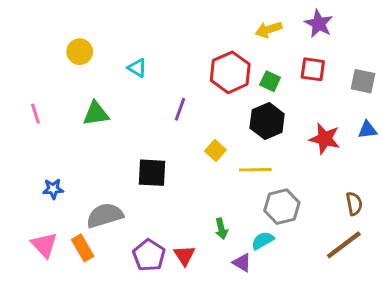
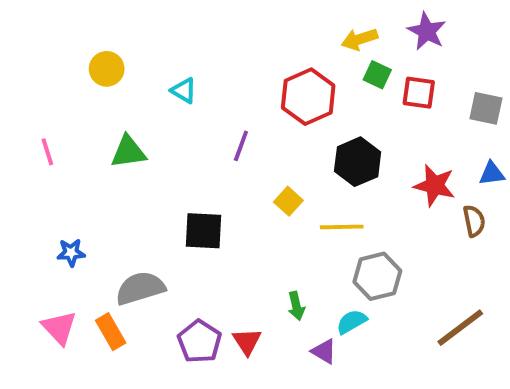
green square: (270, 81) -> (377, 75), moved
brown semicircle: (354, 204) -> (474, 221), moved

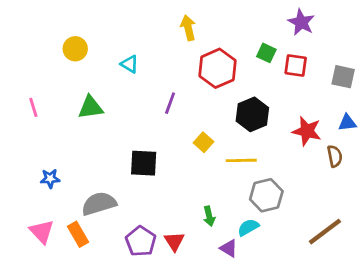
yellow arrow: (360, 39) -> (188, 28), moved, turned 95

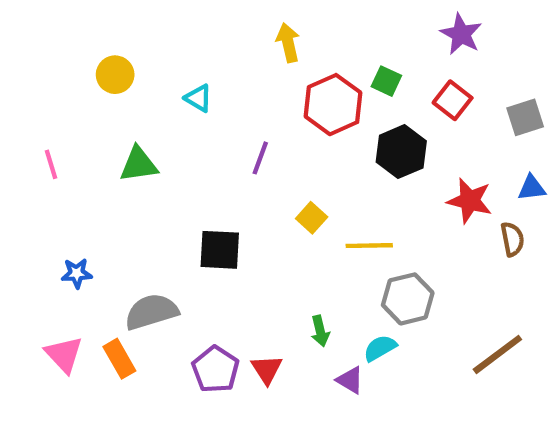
green square: (266, 53) -> (386, 81), moved
red square: (296, 66) -> (453, 100), turned 30
gray square: (343, 77) -> (525, 117), turned -30
black hexagon: (252, 114) -> (401, 152), moved

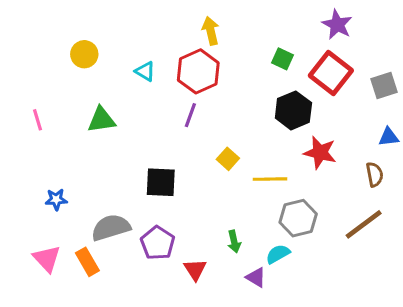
red square: (453, 100) -> (331, 73), size x1.5
red hexagon: (333, 105) -> (198, 71), moved
red star: (470, 201) -> (320, 153), moved
brown line: (497, 354) -> (364, 224), moved
purple pentagon: (215, 369) -> (158, 243), moved

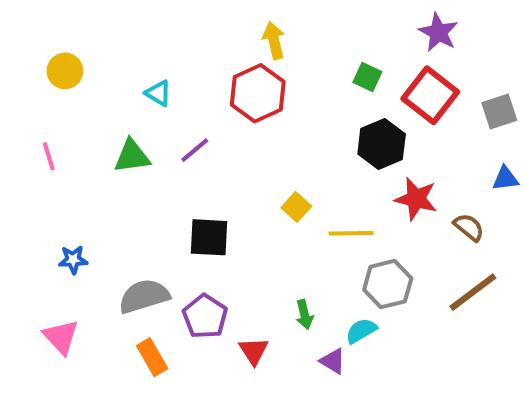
yellow circle: (84, 54) -> (65, 71), moved
cyan triangle: (145, 71) -> (158, 93), moved
purple line: (190, 115) -> (195, 150), moved, turned 30
brown semicircle: (375, 174) -> (469, 227), moved, turned -40
orange rectangle: (87, 262) -> (152, 357), moved

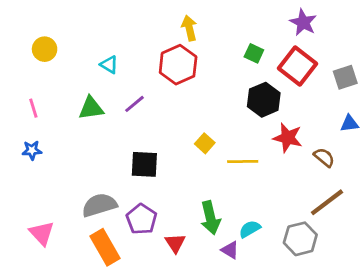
blue star: (73, 260) -> (32, 150), moved
gray hexagon: (388, 284) -> (300, 239), moved
green arrow: (304, 314) -> (210, 218), size x1.6
orange rectangle: (152, 357) -> (105, 247), size x1.4

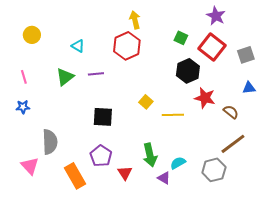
purple line: (134, 104) -> (96, 74), turned 35
green triangle: (91, 108) -> (65, 77), turned -30
gray semicircle: (99, 205) -> (50, 142), moved, turned 105

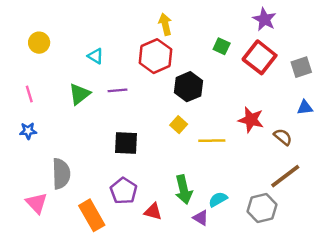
black hexagon: (188, 71) -> (189, 87), moved
red triangle: (125, 173) -> (153, 212), turned -42

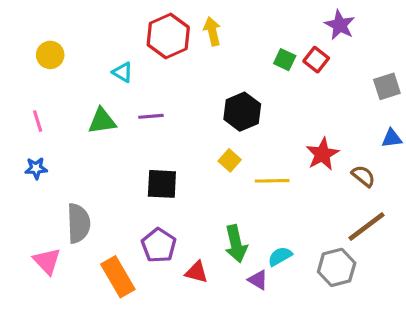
red hexagon: (155, 56) -> (168, 36), moved
red square: (260, 57) -> (316, 60), moved, size x0.6
green triangle: (79, 94) -> (102, 121), turned 30
red star: (251, 120) -> (322, 154), turned 30

